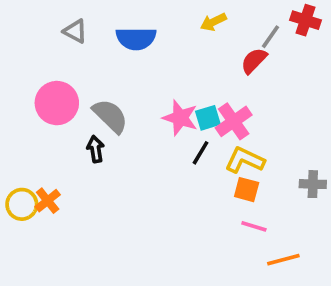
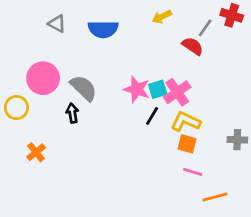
red semicircle: (254, 61) -> (193, 46), turned 80
yellow circle: (22, 204) -> (16, 108), moved

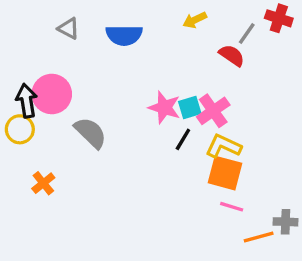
gray semicircle: (84, 88) -> (90, 133), moved
black arrow: (72, 113) -> (27, 101), moved, size x1.4
gray cross: (237, 140) -> (286, 222), moved
orange square: (187, 144) -> (225, 173), size x1.5

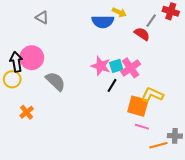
yellow arrow: (195, 20) -> (119, 12), turned -128
blue semicircle: (124, 35) -> (103, 22), moved
yellow L-shape: (223, 146) -> (152, 95), moved

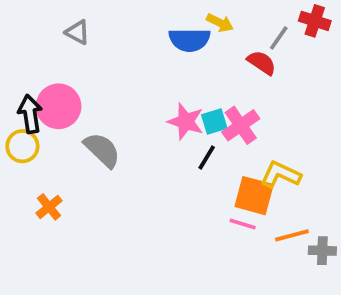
pink line: (142, 127) -> (243, 224), moved
orange line: (158, 145) -> (292, 235), moved

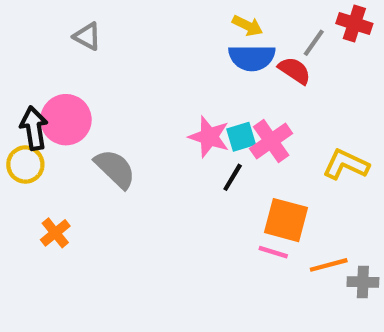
blue semicircle: (189, 40) -> (252, 58), moved
yellow L-shape: (281, 175) -> (346, 165), moved

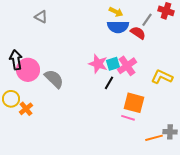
pink circle: (66, 120) -> (28, 70), moved
yellow circle: (25, 165) -> (11, 99), moved
orange line: (329, 265) -> (154, 138), moved

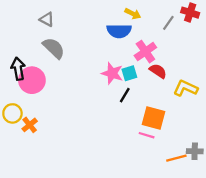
blue semicircle: (118, 27) -> (119, 31), moved
red semicircle: (138, 33) -> (158, 71), moved
pink cross: (127, 66) -> (145, 52), moved
gray semicircle: (54, 79) -> (54, 48), moved

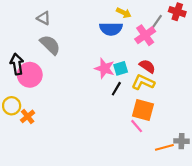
pink cross: (145, 52) -> (145, 35), moved
yellow L-shape: (186, 88) -> (143, 82), moved
pink line: (147, 135) -> (137, 126), turned 32

